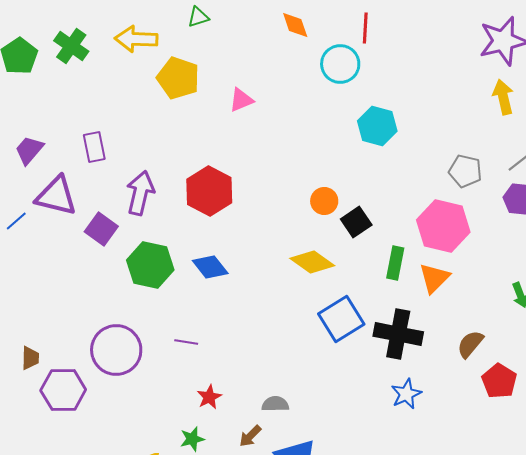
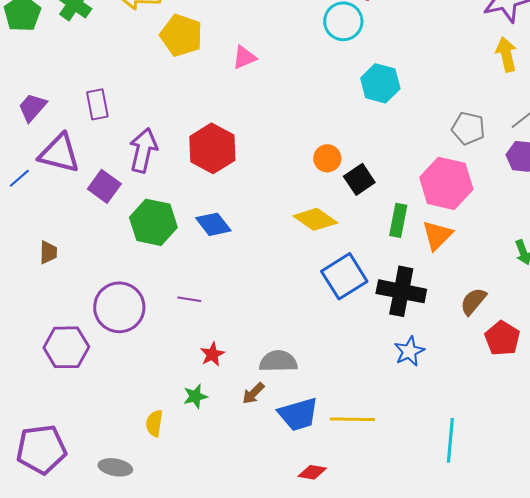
brown trapezoid: (30, 358) -> (48, 252), moved
gray semicircle: (275, 404) -> (278, 361), size x1.4

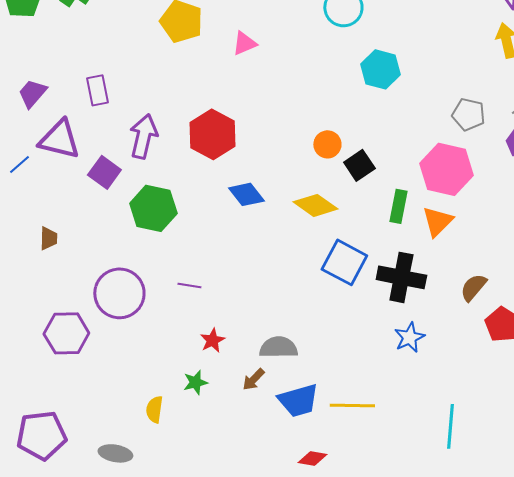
blue diamond: (213, 224) -> (246, 194), moved
blue square: (344, 276) -> (344, 262), turned -30

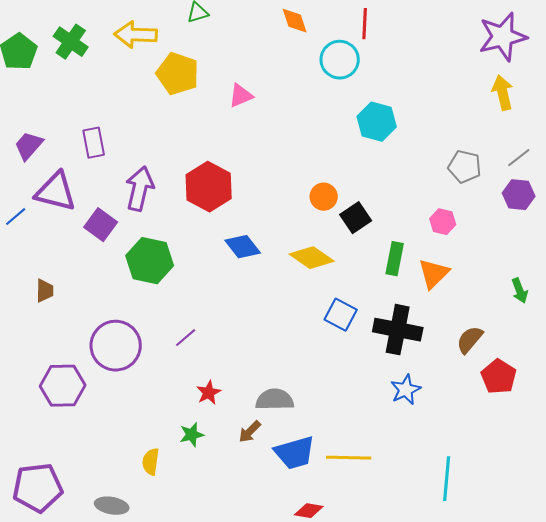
pink hexagon: (446, 169) -> (443, 222), size x0.5
blue square: (344, 262) -> (341, 315), size x0.7
purple line: (189, 285) -> (186, 338), turned -50

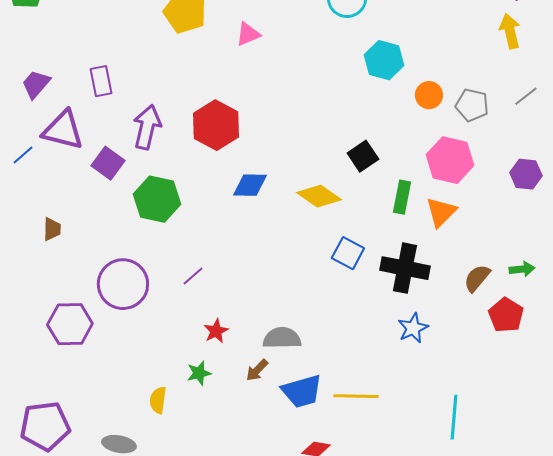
purple hexagon: (519, 195) -> (526, 174), moved
orange circle: (324, 197) -> (429, 95), moved
pink hexagon: (443, 222) -> (450, 160), size x1.8
blue diamond: (243, 247) -> (250, 185), turned -51
green arrow: (520, 291) -> (522, 269), moved, turned -75

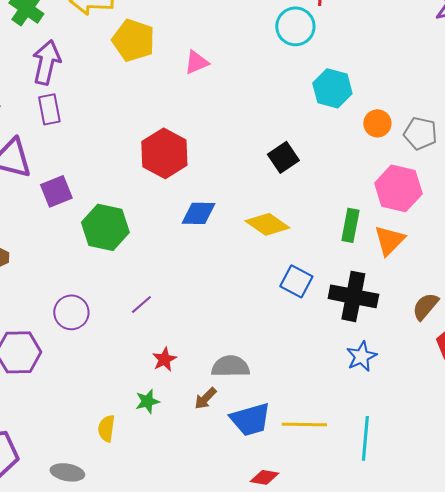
purple arrow: (147, 127) -> (46, 62), moved
black square: (363, 156) -> (283, 157), moved
purple square: (108, 163) -> (56, 191), turned 32
purple circle: (123, 284) -> (71, 312), size x0.7
cyan line: (454, 417) -> (365, 438), moved

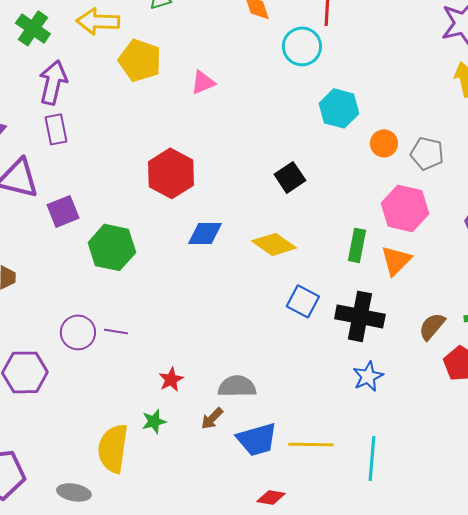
purple line: (141, 304) -> (116, 331), moved, turned 50
yellow semicircle: (106, 428) -> (113, 448), size x1.8

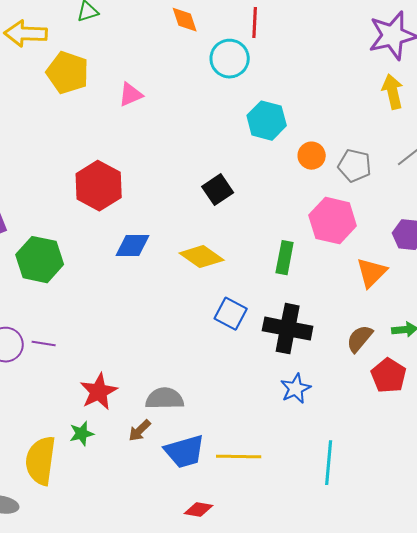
orange triangle: (396, 260) -> (372, 273), moved
red star: (171, 379) -> (99, 392), size x1.5
cyan line: (372, 458) -> (329, 463), moved

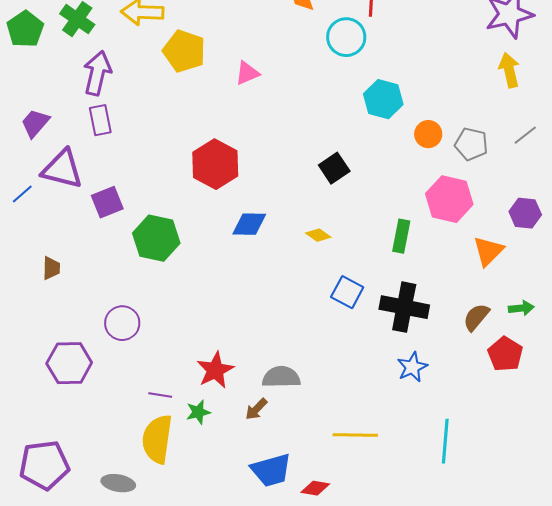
yellow diamond: (202, 257) -> (318, 235), size x0.6
purple line: (44, 344) -> (160, 395), moved
blue trapezoid: (185, 452) -> (271, 470), moved

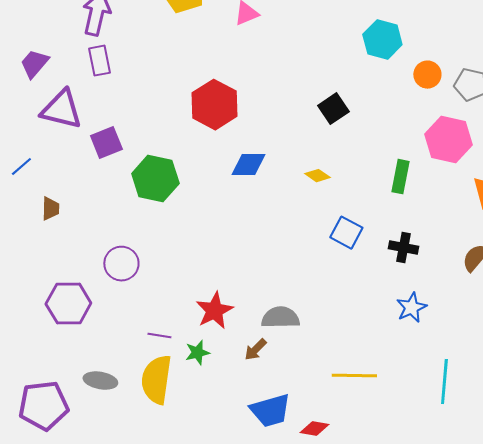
blue line: (22, 194) -> (21, 167), moved
black cross: (404, 307) -> (403, 248), size x0.6
gray ellipse: (118, 483) -> (100, 381), moved

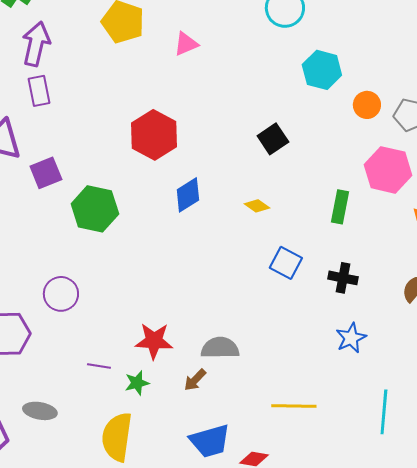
blue diamond: (248, 165) -> (188, 195), turned -33
red star: (214, 311) -> (154, 341), turned 30
yellow semicircle: (156, 380) -> (117, 437), moved

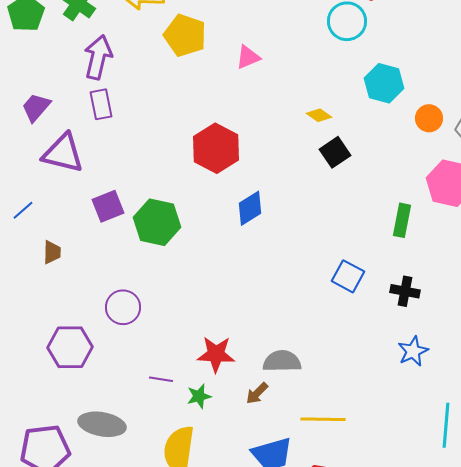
purple square: (46, 173) -> (108, 206), moved
yellow diamond: (257, 206) -> (319, 115), moved
yellow line: (294, 406) -> (323, 419), moved
gray ellipse: (40, 411) -> (102, 424), size x1.4

